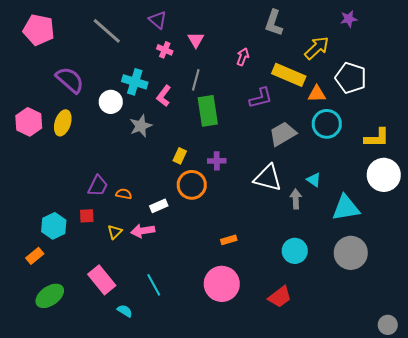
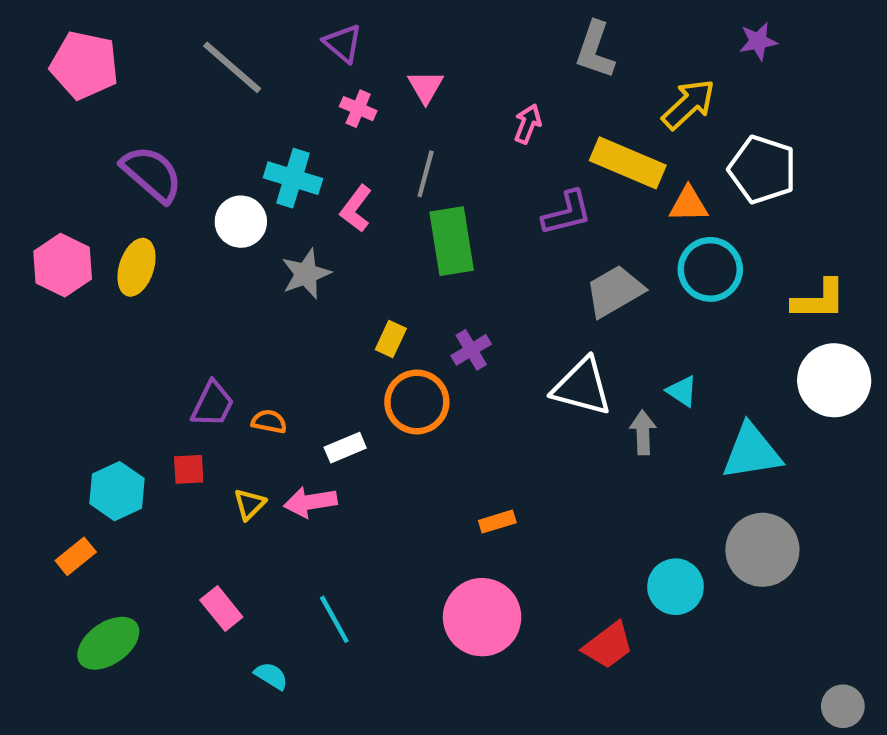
purple cross: (217, 161) -> (471, 350), turned -30
cyan circle: (295, 251) -> (675, 587), moved
pink rectangle: (102, 280) -> (221, 608), size x0.7

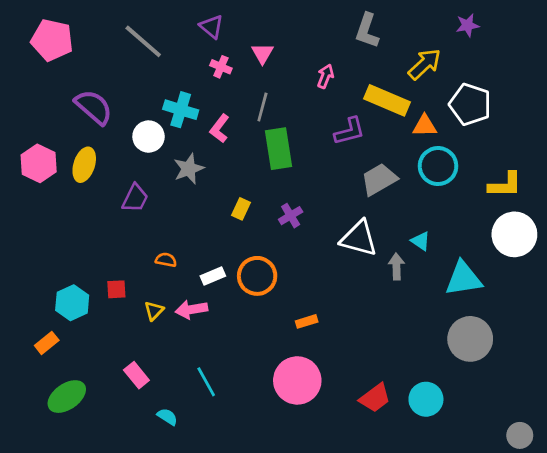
orange circle: (417, 402) -> (257, 276), moved
purple trapezoid: (213, 404) -> (135, 198), moved
cyan circle: (675, 587) -> (426, 399), moved

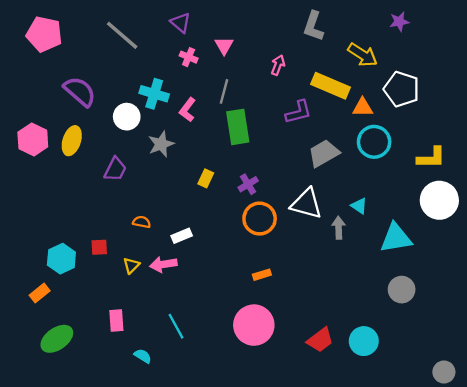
yellow arrow: (425, 64) -> (363, 55), turned 76
orange circle: (257, 276) -> (260, 219), moved
gray circle: (470, 339) -> (402, 290), size x0.7
pink rectangle: (136, 375) -> (116, 320), turned 35

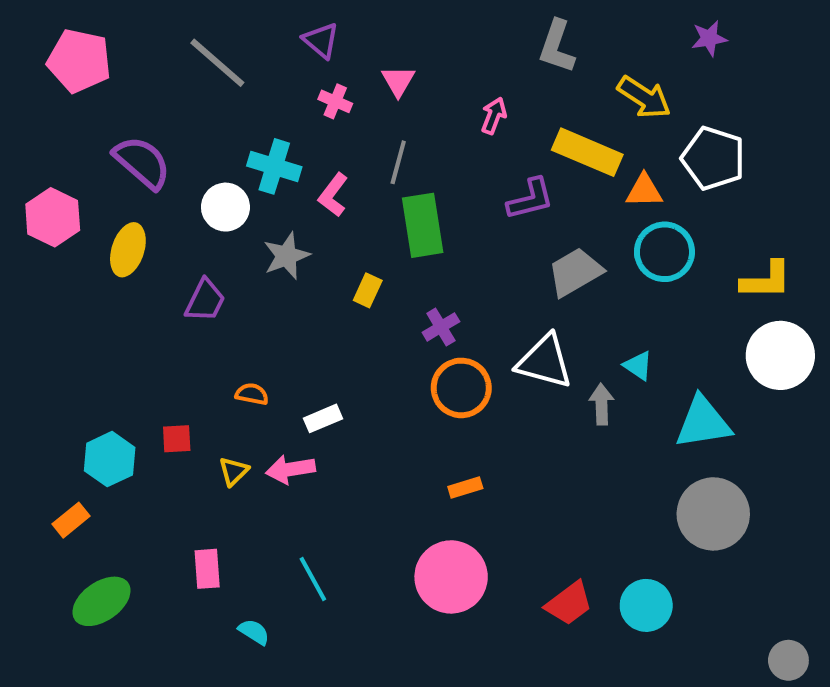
pink hexagon: (33, 140) -> (53, 217), moved
yellow rectangle: (206, 178) -> (368, 290), moved
gray circle: (402, 290) -> (713, 514), size x1.5

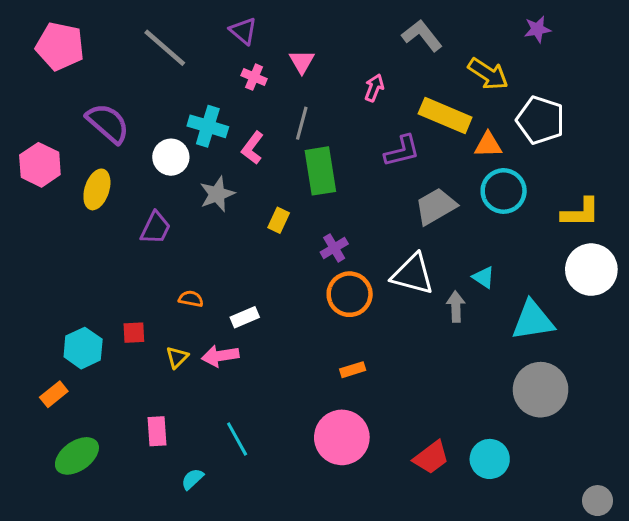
gray L-shape: (557, 47) -> (422, 35), turned 123
cyan semicircle: (254, 632) -> (192, 479), turned -75

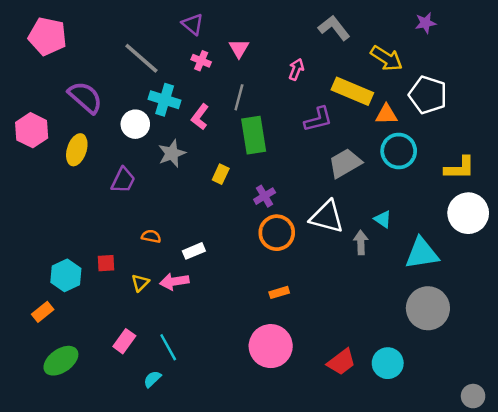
gray line: (165, 48) -> (141, 58), moved
pink rectangle: (157, 431) -> (124, 341), turned 40
cyan line: (237, 439) -> (168, 347), moved

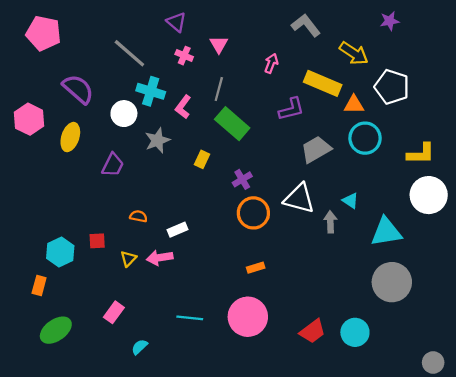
green rectangle: (254, 135) -> (232, 124), turned -40
orange rectangle: (43, 312) -> (39, 285), turned -36
cyan line: (168, 347) -> (190, 318), moved, turned -55

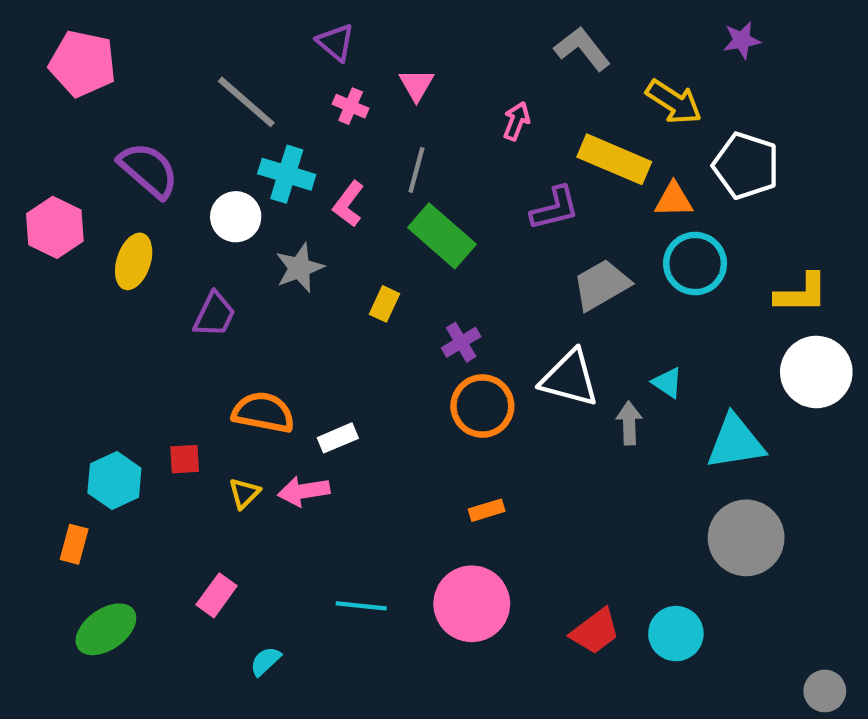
orange semicircle: (138, 216) -> (263, 412), size x1.8

